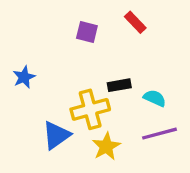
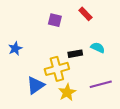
cyan semicircle: (155, 98) -> (98, 48), moved

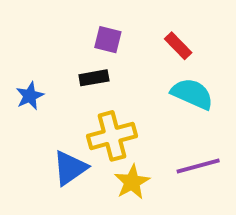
red rectangle: (85, 14) -> (178, 46), moved
cyan semicircle: (98, 48) -> (192, 94), size x1.5
black rectangle: (75, 54) -> (94, 78), moved

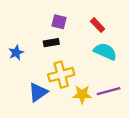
yellow star: (132, 182) -> (82, 94), moved, turned 30

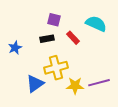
red rectangle: (98, 25) -> (73, 38), moved
cyan semicircle: (105, 51) -> (96, 24), moved

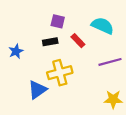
purple line: (99, 83) -> (110, 62), moved
yellow star: (75, 86) -> (113, 99), moved

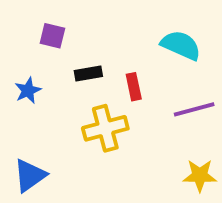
purple square: (58, 21) -> (52, 36), moved
red rectangle: (78, 41) -> (134, 87), moved, turned 32
blue triangle: (37, 90) -> (30, 175), moved

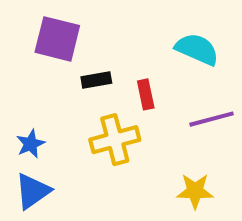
purple square: (52, 36) -> (57, 39), size x1.6
blue star: (28, 91) -> (31, 144), moved
yellow star: (200, 175) -> (195, 191), moved

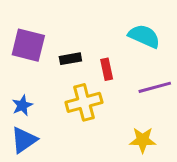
purple square: (57, 39) -> (28, 45), moved

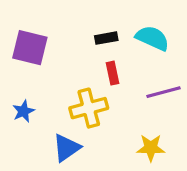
black rectangle: (70, 59) -> (106, 38), moved
blue triangle: (24, 140) -> (66, 148), moved

